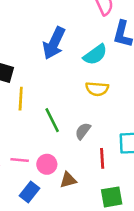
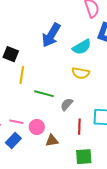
green line: (52, 120) -> (44, 94), turned -54
blue rectangle: (29, 192) -> (13, 141), moved

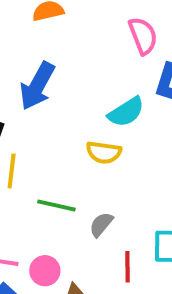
blue arrow: (51, 35) -> (37, 86), moved
yellow semicircle: (81, 73) -> (104, 152), moved

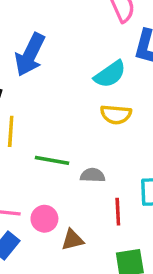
yellow semicircle: (104, 152) -> (116, 114), moved
gray semicircle: (101, 225) -> (93, 175), turned 55

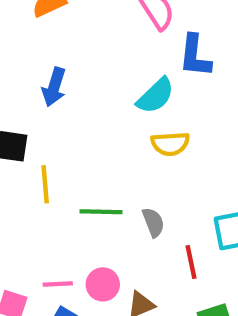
blue arrow: (30, 55) -> (54, 87), size x0.7
gray semicircle: (93, 175) -> (153, 222), turned 75

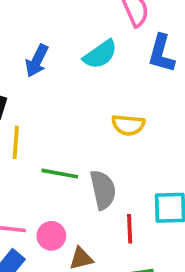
cyan semicircle: (156, 96) -> (100, 54), moved
gray semicircle: (153, 222) -> (103, 190), size x1.5

